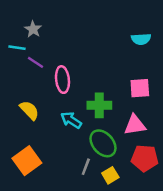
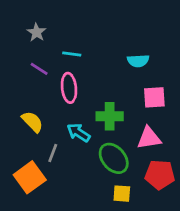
cyan semicircle: (141, 39) -> (138, 61), moved
cyan line: (17, 48) -> (72, 54), moved
gray line: (86, 167) -> (53, 153), moved
yellow square: (110, 175) -> (122, 194), turned 35

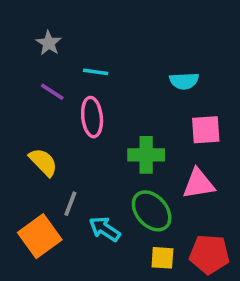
cyan arrow: (78, 133) -> (105, 229), moved
red pentagon: (160, 175) -> (209, 254), moved

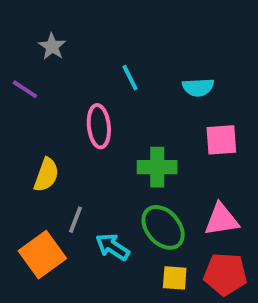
cyan line: (96, 72) -> (130, 78), moved, turned 55
purple line: (52, 92) -> (25, 89), moved
yellow semicircle: (43, 162) -> (46, 175), turned 64
pink triangle: (199, 184) -> (221, 220), moved

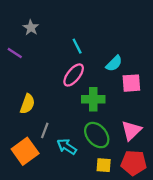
cyan semicircle: (198, 87) -> (114, 63), moved, turned -42
pink ellipse: (99, 126) -> (74, 75), moved, turned 45
pink triangle: (221, 220) -> (131, 130), turned -35

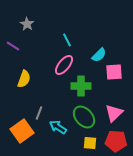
yellow semicircle: (27, 104) -> (24, 79), moved

